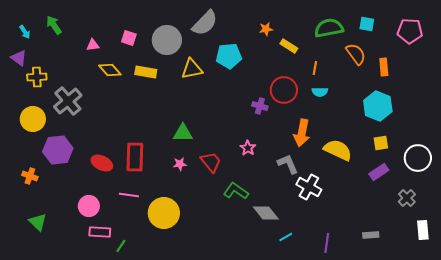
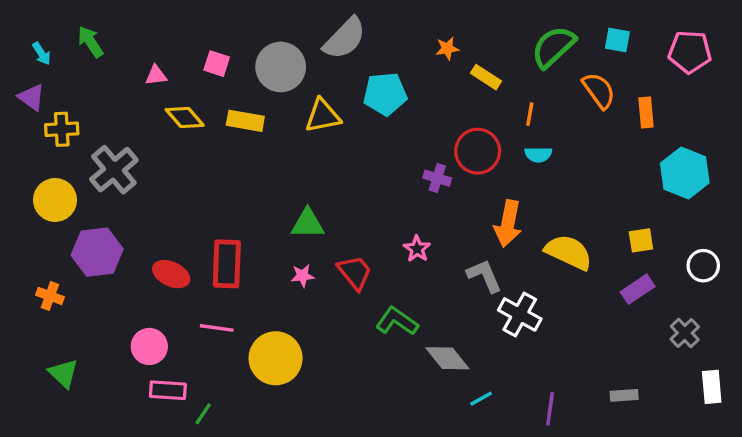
green semicircle: (329, 28) -> (553, 47), turned -32
cyan hexagon: (378, 106) -> (685, 173), moved
white circle: (418, 158) -> (703, 266), size x0.7

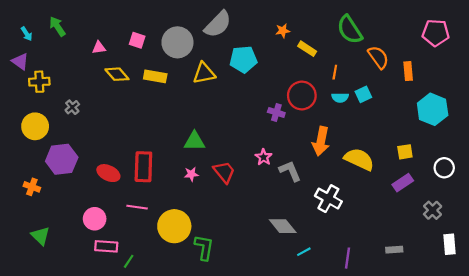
cyan square: (617, 40) -> (363, 94), moved, turned -35
green semicircle: (553, 47) -> (350, 30), turned -80
gray cross: (114, 170) -> (72, 107), size x0.5
gray L-shape: (484, 276) -> (290, 171), moved
green L-shape: (397, 321) -> (204, 247), moved, turned 65

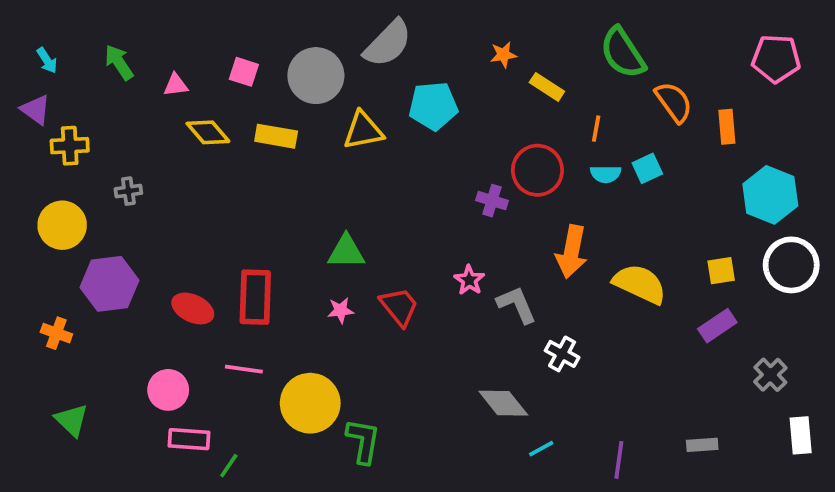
green arrow: (57, 26) -> (119, 62), moved
gray cross: (72, 107) -> (128, 191), turned 32
white circle: (444, 168) -> (791, 265), moved, size x1.5
white cross: (328, 199) -> (562, 354), moved, size x0.7

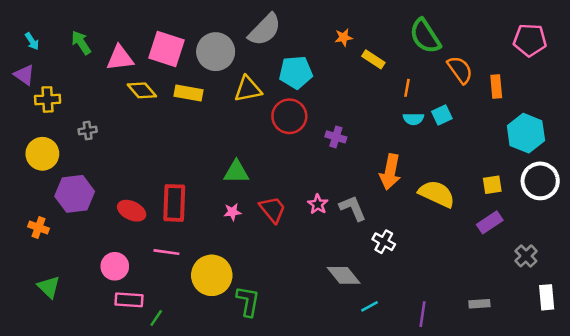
pink square: (244, 72) -> (166, 49), size x1.8
pink triangle: (176, 85) -> (120, 58), size x1.6
red circle: (537, 170) -> (289, 116), moved
pink star: (469, 280) -> (318, 204), moved

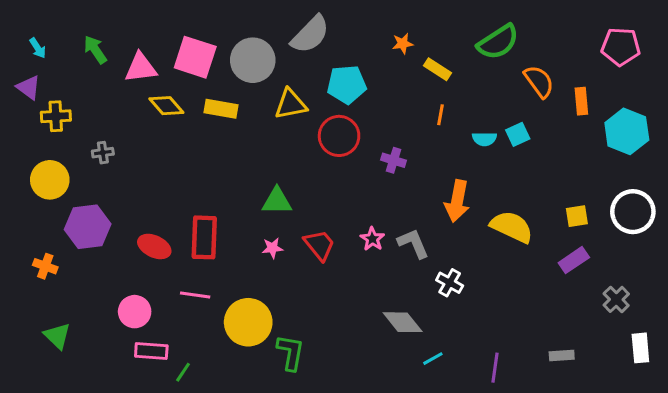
green semicircle: (425, 36) -> (498, 42), turned -90
orange line: (407, 88) -> (441, 115), moved
cyan hexagon: (526, 133) -> (627, 131), moved

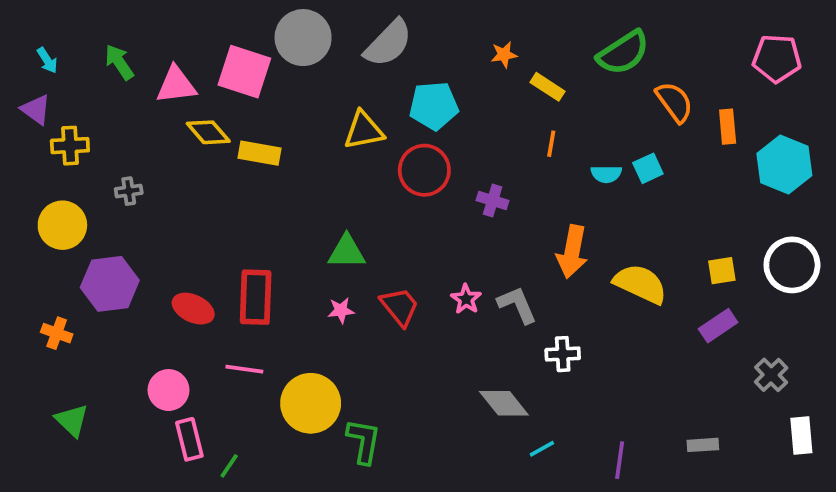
gray circle: (253, 60) -> (303, 38), moved
yellow rectangle: (221, 109) -> (259, 153), moved
white cross: (450, 283) -> (563, 354), turned -32
pink rectangle: (151, 351) -> (189, 439), turned 72

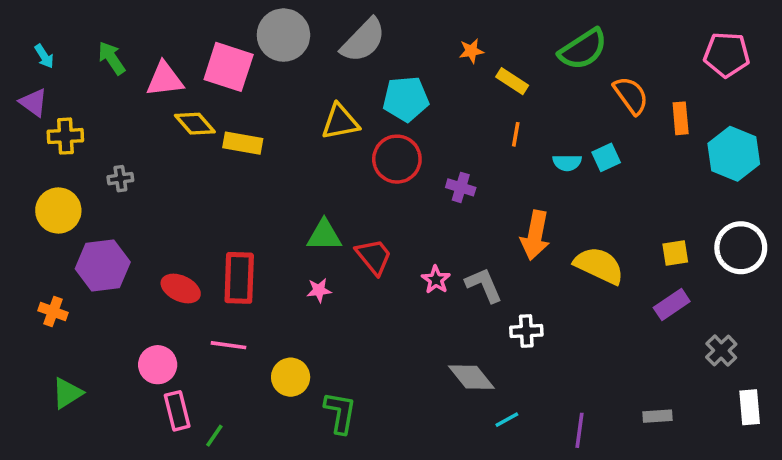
red trapezoid: (400, 307) -> (374, 257), moved
yellow circle: (311, 403) -> (291, 377), size x0.7
green triangle: (72, 420) -> (67, 393), turned 44

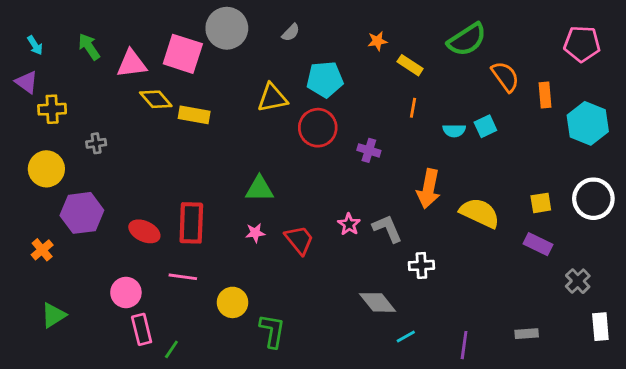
gray semicircle: (363, 40) -> (291, 32), size x0.5
red trapezoid: (374, 257) -> (299, 240), moved
purple rectangle: (672, 304) -> (538, 244), turned 60
orange cross: (53, 312) -> (42, 250), turned 30

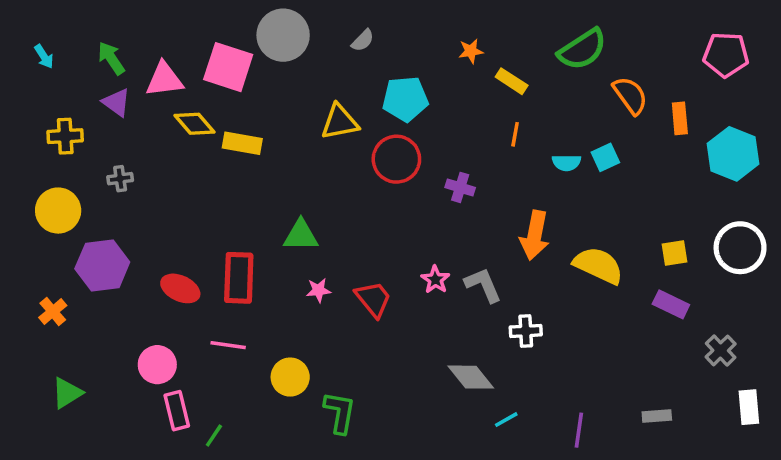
purple triangle: (27, 82) -> (117, 102), moved
green triangle: (259, 189) -> (301, 235), moved

